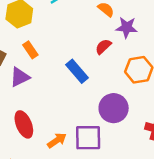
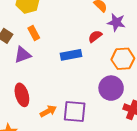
blue rectangle: (77, 71) -> (71, 55), turned -66
purple circle: (114, 108) -> (111, 88), moved

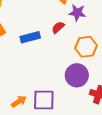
blue rectangle: (71, 55) -> (30, 37), moved

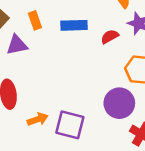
blue rectangle: (30, 37) -> (74, 25), moved

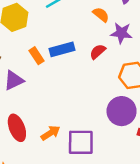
orange rectangle: (35, 20) -> (37, 56), moved
orange arrow: (38, 119) -> (50, 133), moved

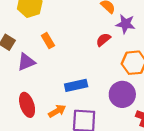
blue rectangle: (62, 49) -> (76, 85), moved

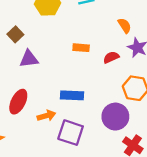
orange rectangle: (48, 41) -> (81, 48), moved, turned -70
red ellipse: (27, 105) -> (18, 102), turned 30

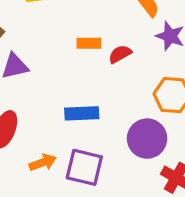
red semicircle: (111, 57) -> (120, 54), moved
orange arrow: (46, 116) -> (43, 162), moved

